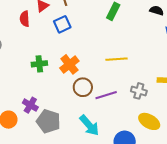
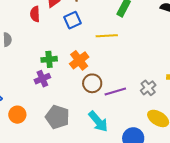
yellow line: (116, 59) -> (107, 36), moved
gray cross: (139, 91) -> (148, 88), turned 35
purple cross: (30, 105) -> (42, 79), moved, turned 35

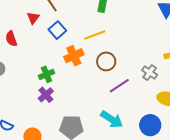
red semicircle: (35, 14) -> (11, 39), moved
orange cross: (79, 60) -> (74, 56), moved, turned 30
brown circle: (92, 83) -> (106, 61), moved

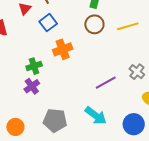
yellow line: (95, 35) -> (128, 26), moved
brown circle: (106, 61) -> (94, 24), moved

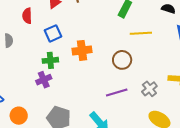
blue square: (48, 23) -> (53, 33), moved
brown circle: (94, 24) -> (122, 60), moved
yellow line: (128, 26) -> (141, 33), moved

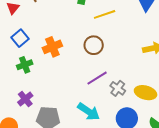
purple cross: (44, 80) -> (25, 99), moved
gray cross: (149, 89) -> (118, 88), moved

